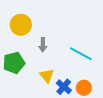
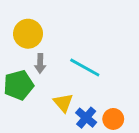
gray arrow: (43, 45) -> (40, 63), moved
cyan line: (81, 54) -> (85, 68), moved

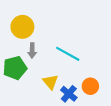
orange circle: (113, 119) -> (90, 86), moved

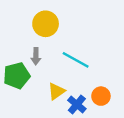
yellow circle: (22, 27) -> (46, 24), moved
yellow triangle: (50, 82) -> (56, 91), turned 35

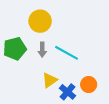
gray arrow: (36, 56) -> (42, 50), moved
green pentagon: (17, 76) -> (15, 49), moved

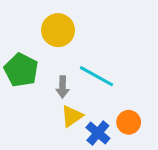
green pentagon: (15, 49) -> (21, 70), turned -30
gray arrow: (42, 50) -> (63, 87), moved

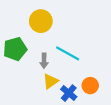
green pentagon: (21, 70) -> (15, 49), turned 30

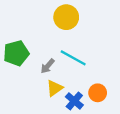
yellow circle: (41, 21) -> (66, 17), moved
gray arrow: (44, 61) -> (48, 66), turned 40

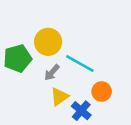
yellow circle: (66, 17) -> (48, 42), moved
orange circle: (98, 93) -> (102, 92), moved

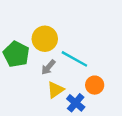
green pentagon: (17, 58) -> (16, 54), turned -30

